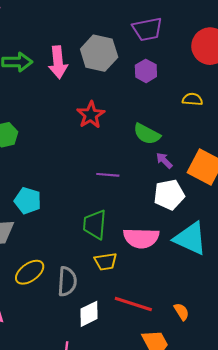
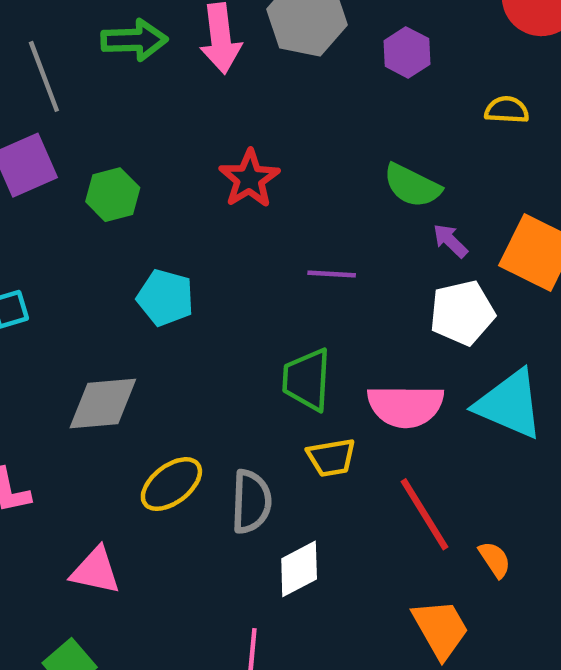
red star: (91, 115) -> (249, 179), moved
cyan pentagon: (28, 201) -> (165, 298), moved
red line: (133, 304) -> (425, 514), moved, turned 42

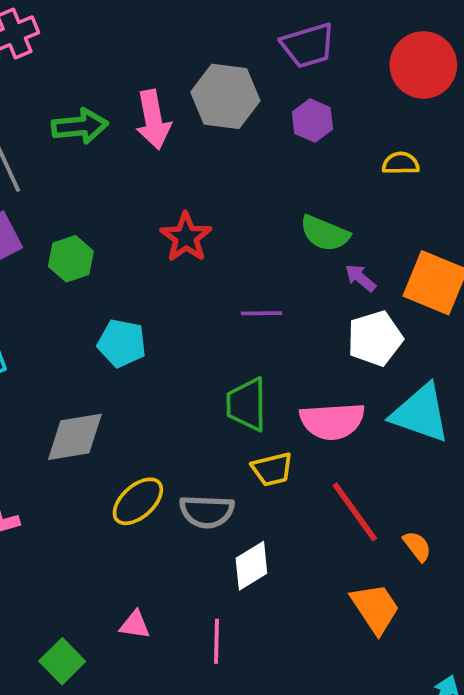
gray semicircle: (251, 502) -> (207, 512), turned 94
pink triangle: (96, 571) -> (135, 625), moved, size x0.7

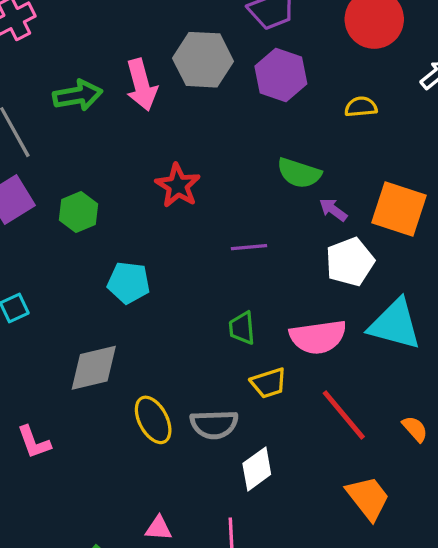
purple hexagon: (312, 120) -> (281, 75), size x1.4
green trapezoid: (247, 404) -> (242, 328), size x0.7
yellow ellipse: (138, 501) -> (153, 420), turned -72
orange semicircle: (417, 546) -> (415, 429), moved

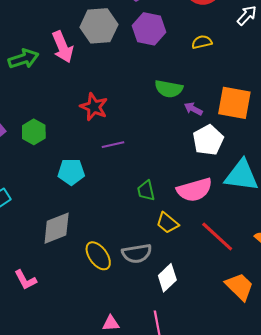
purple line: (249, 247) -> (113, 145), moved
yellow trapezoid: (269, 383) -> (167, 223), turned 65

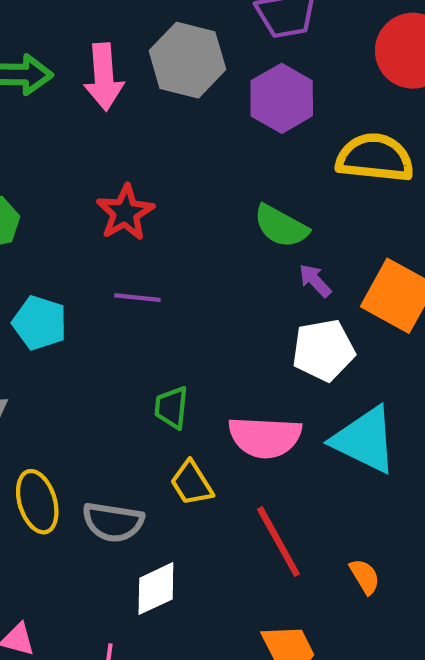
yellow semicircle: (202, 42) -> (375, 158), size x1.8

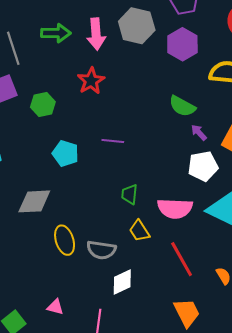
red star: (125, 212) -> (91, 81), moved

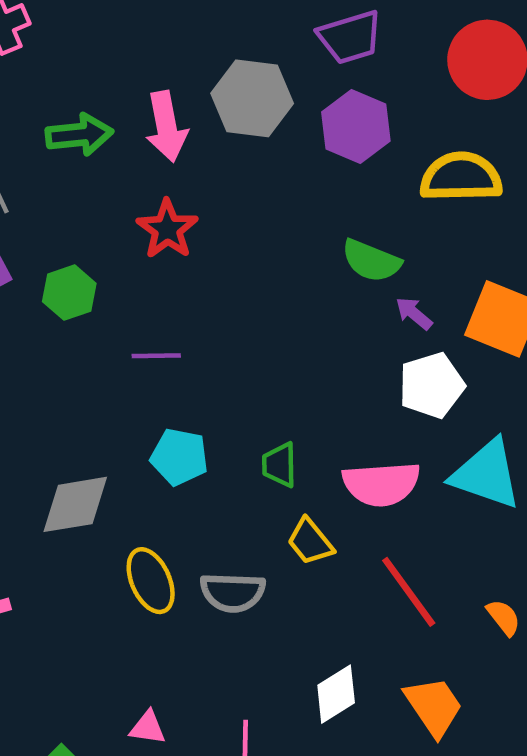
purple line: (113, 141) -> (156, 356), moved
cyan pentagon: (65, 153) -> (179, 457), moved
white diamond: (122, 282) -> (336, 694), moved

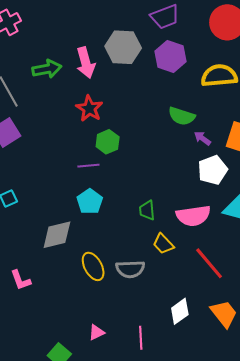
green hexagon: (69, 293) -> (108, 142), moved
cyan pentagon: (179, 457) -> (90, 202), moved, turned 30
pink triangle: (148, 728) -> (97, 332), turned -30

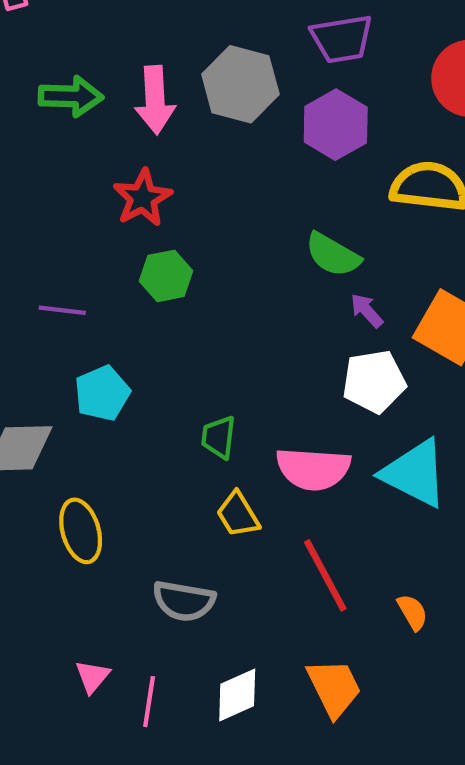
purple line: (88, 166) -> (62, 310), moved
gray semicircle: (130, 269) -> (184, 601), moved
white diamond: (180, 311) -> (237, 695), moved
pink triangle: (97, 332) -> (92, 677), moved, turned -36

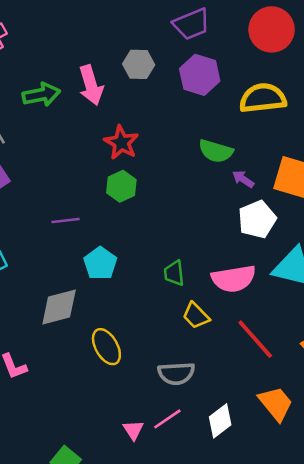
gray hexagon: (240, 84) -> (139, 64), size x0.7
red star: (143, 198) -> (121, 143), moved
pink line: (149, 702) -> (167, 419), moved, turned 60

